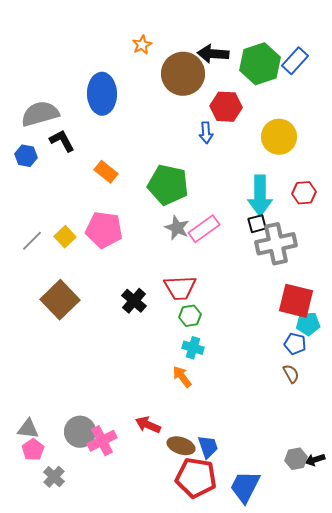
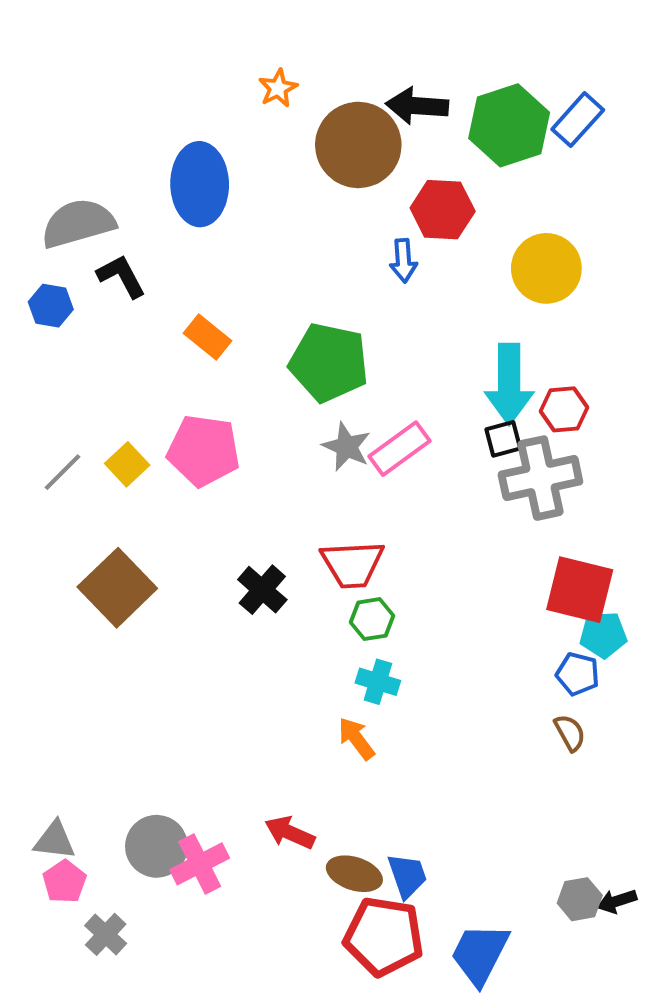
red hexagon: (304, 193) -> (564, 409), moved

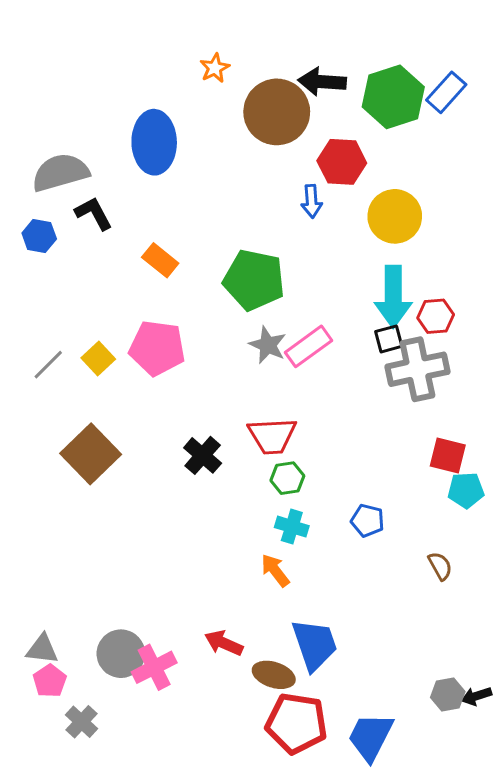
yellow circle: (546, 268) -> (395, 216), moved
red square: (580, 590) -> (448, 455), size x0.7
blue pentagon: (578, 674) -> (368, 521), moved
blue trapezoid: (407, 876) -> (315, 645), moved, size x1.5

